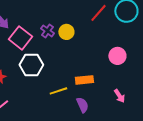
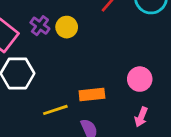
pink circle: (117, 56) -> (140, 79), moved
pink arrow: (119, 96) -> (141, 117), turned 56

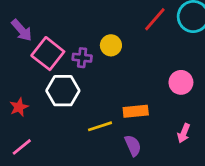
purple cross: (40, 26) -> (82, 58), moved, turned -30
pink circle: (140, 79) -> (181, 82), moved

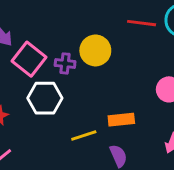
red line: (155, 19) -> (142, 23), turned 56
yellow circle: (111, 45) -> (95, 50), size x1.4

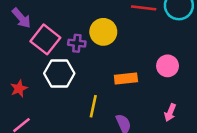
orange rectangle: (121, 120) -> (126, 78), moved
yellow line: (84, 136) -> (93, 106), turned -60

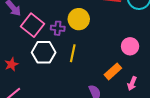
orange rectangle: (126, 78) -> (113, 71), moved, turned -36
yellow line: (93, 106) -> (73, 53), moved

